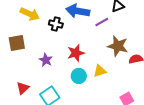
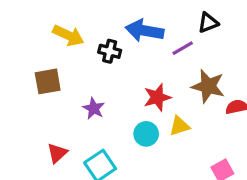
red star: (76, 53) -> (157, 97), moved

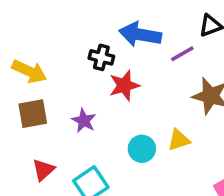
yellow arrow: (68, 35) -> (29, 71), moved
brown square: (48, 81) -> (33, 114), moved
red star: (157, 97) -> (124, 85), moved

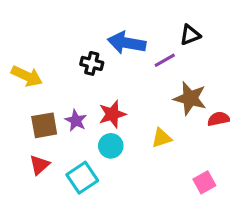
red star: (124, 85) -> (112, 114), moved
brown square: (33, 114) -> (44, 125), moved
cyan circle: (142, 149) -> (111, 146), moved

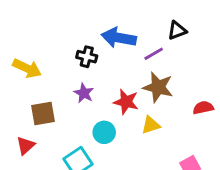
brown star: (190, 98) -> (158, 87), moved
red star: (112, 114) -> (126, 102), moved, turned 30
purple star: (76, 121) -> (84, 93), moved
red triangle: (39, 165) -> (26, 145), moved

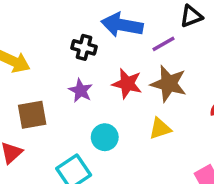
red star: (126, 102) -> (127, 84), moved

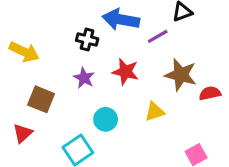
brown star: (169, 84) -> (181, 75), moved
brown square: (32, 115) -> (41, 99), turned 32

